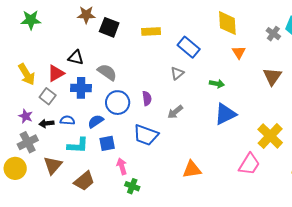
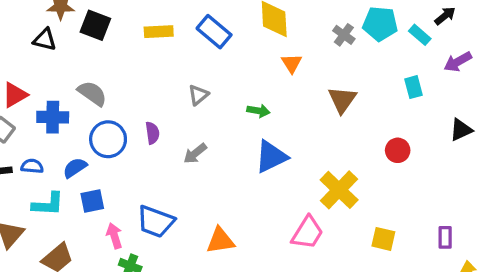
blue rectangle: (189, 47) -> (214, 32), moved
black triangle: (76, 58) -> (45, 40), moved
blue trapezoid: (146, 135) -> (156, 222), moved

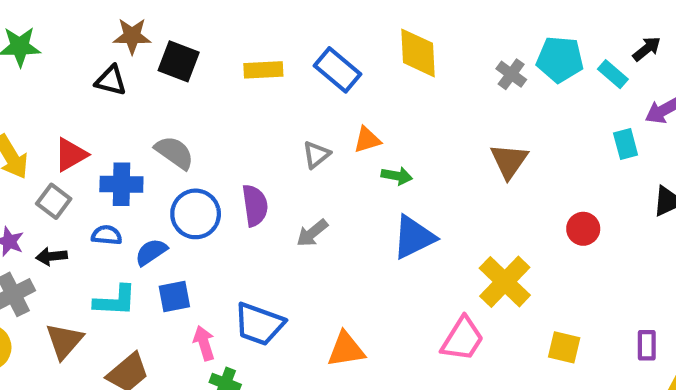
orange triangle: (292, 63) -> (367, 140), moved, turned 45
cyan rectangle: (413, 87) -> (626, 144), moved
purple semicircle: (152, 133) -> (255, 205), size x1.4
blue semicircle: (32, 166) -> (107, 235), moved

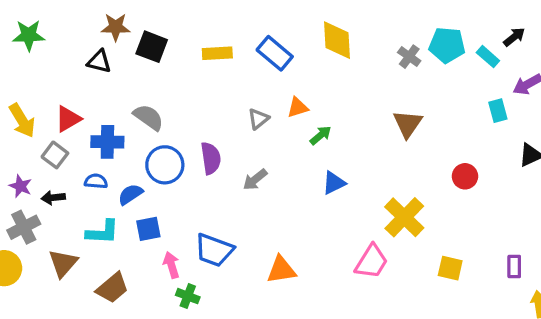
green arrow: (397, 176) -> (321, 135), turned -50
blue triangle: (414, 237) -> (334, 183), size x0.7

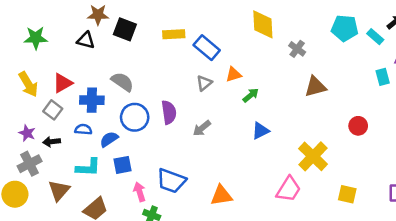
green star: (29, 35) -> (36, 38), moved
blue rectangle: (275, 53) -> (207, 48), moved
gray cross: (409, 57) -> (297, 49), moved
brown triangle: (408, 124) -> (315, 87), turned 40

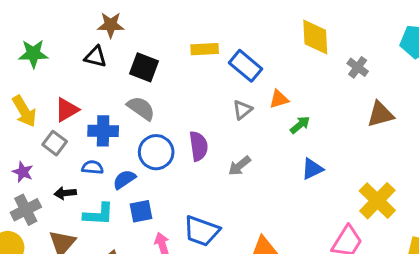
black square: (125, 29) -> (144, 67), moved
black arrow: (52, 142) -> (65, 193), moved

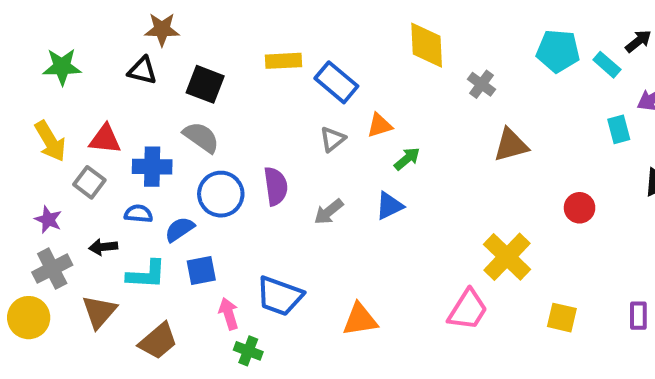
red triangle: (67, 110) -> (105, 139), turned 36
blue triangle: (312, 169) -> (389, 206), moved

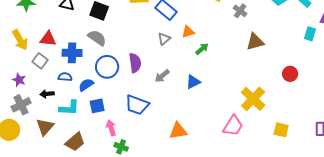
cyan rectangle: (619, 129) -> (310, 34), turned 32
blue triangle: (389, 206) -> (193, 82), moved
blue trapezoid: (280, 296) -> (137, 105), moved

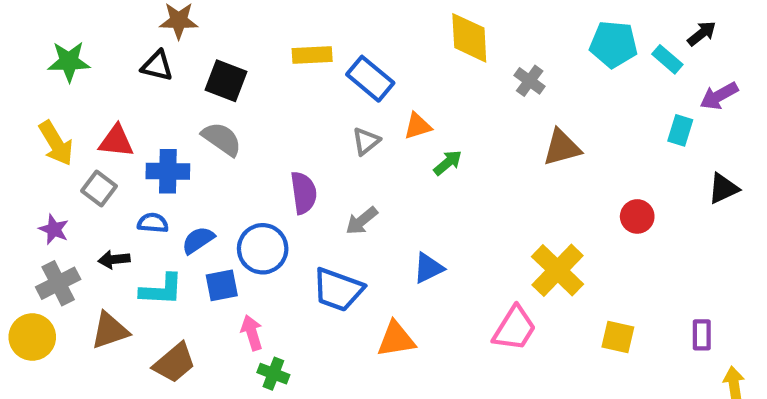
blue circle: (107, 67) -> (263, 249), moved
blue triangle: (193, 82) -> (428, 268), moved
blue trapezoid: (137, 105) -> (338, 290), moved
brown triangle: (45, 127) -> (110, 331), turned 30

